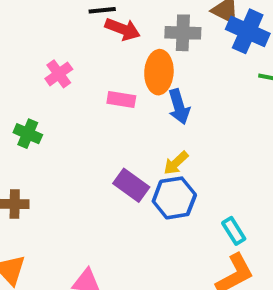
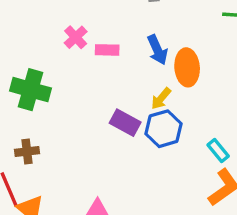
orange ellipse: (159, 72) -> (187, 67), moved
pink cross: (59, 74) -> (76, 37), moved
green cross: (28, 134) -> (31, 90), size x1.6

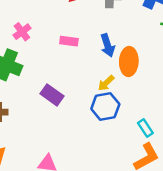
pink cross: (76, 37) -> (22, 32), moved
purple rectangle: (125, 123) -> (52, 95), moved

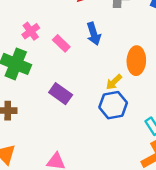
pink rectangle: (69, 41) -> (61, 43), moved, turned 36
blue arrow: (108, 45) -> (94, 34), moved

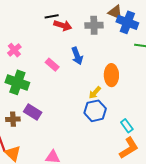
pink cross: (31, 31) -> (14, 50), moved
purple rectangle: (61, 94) -> (33, 112), moved

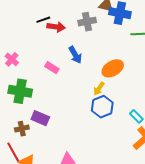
orange ellipse: (111, 75) -> (113, 68), turned 70

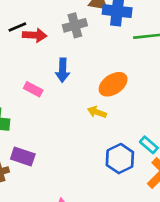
blue arrow: (75, 55) -> (63, 70), turned 36
yellow arrow: (99, 89) -> (97, 112), turned 80
blue hexagon: (102, 107) -> (120, 159), moved

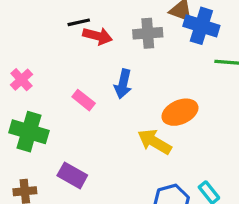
yellow arrow: (97, 112) -> (155, 142), size x1.5
purple rectangle: (23, 157) -> (72, 175), moved

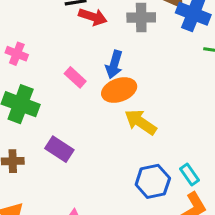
pink cross: (21, 80) -> (17, 54), turned -30
orange ellipse: (180, 112) -> (119, 90), moved

